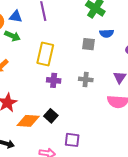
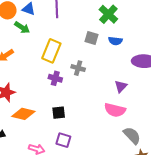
gray square: (89, 44) -> (92, 38), moved
gray cross: (86, 79) -> (78, 68), moved
black square: (51, 116) -> (59, 113), moved, turned 32

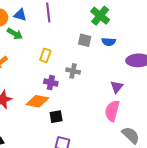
yellow rectangle: (51, 51) -> (45, 55), size x0.6
pink semicircle: (115, 110) -> (112, 111), turned 95
orange diamond: (23, 114) -> (37, 101), moved

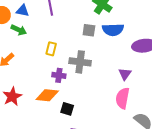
blue semicircle: (109, 42) -> (113, 30), size x1.5
gray cross: (73, 71) -> (80, 62), size x1.5
black square: (56, 117) -> (67, 109), turned 32

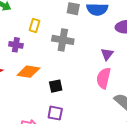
purple cross: (59, 75) -> (16, 45), moved
black square: (67, 109) -> (56, 86), moved, turned -32

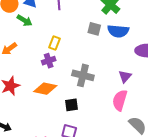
gray cross: (63, 40) -> (83, 75), moved
purple cross: (16, 45) -> (49, 61), moved, turned -32

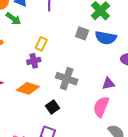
purple triangle: (125, 76) -> (108, 84), turned 32
black square: (72, 105) -> (53, 107), turned -32

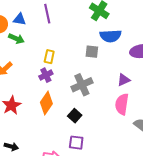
gray square: (82, 33) -> (92, 52), moved
gray cross: (67, 79) -> (82, 85), turned -30
orange diamond: (28, 88) -> (46, 103), turned -60

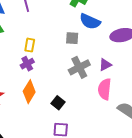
blue semicircle: (111, 36) -> (90, 21), turned 30
gray cross: (82, 85) -> (79, 67), moved

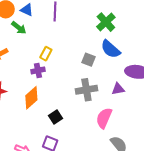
purple triangle: (105, 65) -> (118, 89), moved

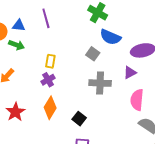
gray square: (88, 60) -> (93, 54), turned 32
gray cross: (86, 90) -> (100, 83), turned 30
pink semicircle: (104, 118) -> (137, 100), moved

